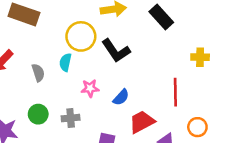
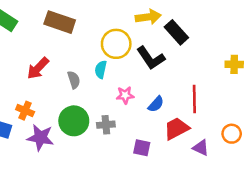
black rectangle: (161, 17) -> (176, 32), moved
red line: (175, 92) -> (194, 99), moved
green circle: (38, 114) -> (74, 121), size x1.5

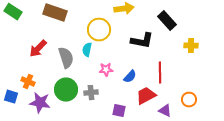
black rectangle: (176, 32) -> (167, 21), moved
black L-shape: (151, 58) -> (142, 41), moved, turned -45
gray semicircle: (74, 80) -> (66, 58), size x1.5

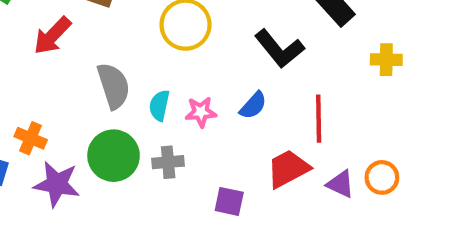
black L-shape: (142, 41) -> (279, 49), turned 40
red arrow: (38, 49) -> (52, 36), moved
cyan semicircle: (87, 50) -> (159, 105), moved
blue semicircle: (130, 77) -> (253, 105), moved
purple triangle: (165, 111) -> (340, 184), moved

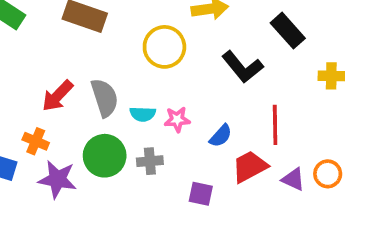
red arrow: (52, 36) -> (57, 96), moved
cyan semicircle: (159, 105) -> (143, 114), turned -100
blue semicircle: (253, 105) -> (221, 136), moved

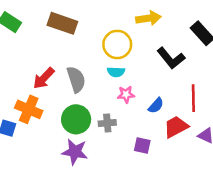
cyan semicircle: (143, 114) -> (116, 72), moved
orange cross: (36, 141) -> (29, 109), size x1.5
purple star: (57, 179) -> (75, 152), moved

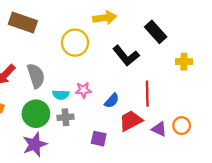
cyan semicircle: (116, 72) -> (61, 95), moved
purple star: (75, 152) -> (35, 144), turned -30

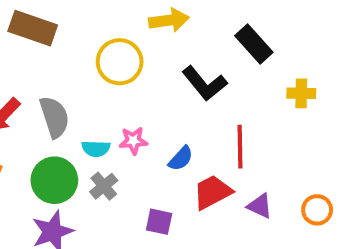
gray cross: (66, 117) -> (104, 186), turned -35
orange circle: (182, 126) -> (317, 210), moved

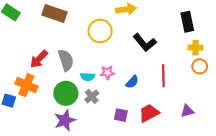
black rectangle: (254, 44) -> (187, 22), moved, turned 30
red trapezoid: (212, 192) -> (149, 113), moved
purple triangle: (260, 206) -> (187, 111), moved, turned -40
orange circle: (317, 210) -> (200, 66), moved

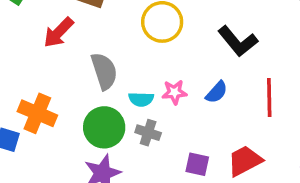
red arrow: (39, 59) -> (58, 32), moved
blue semicircle: (132, 82) -> (217, 92), moved
gray cross: (92, 96) -> (148, 133), turned -32

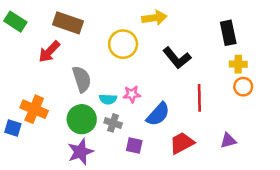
blue semicircle: (217, 92) -> (158, 114), moved, size x1.5
purple square: (197, 164) -> (134, 145), moved

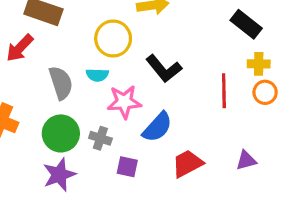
black rectangle: (228, 33) -> (246, 24), turned -40
black L-shape: (177, 58) -> (164, 69), moved
pink star: (132, 94) -> (124, 102), size x1.5
red line: (199, 98) -> (224, 91), moved
cyan semicircle: (108, 99) -> (97, 75), moved

